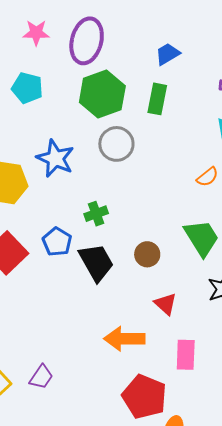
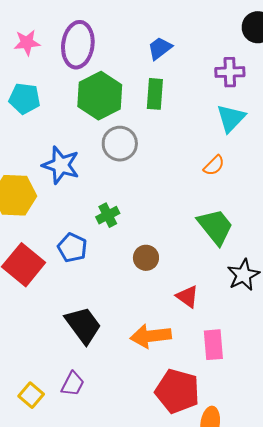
brown circle: (147, 254) -> (146, 258), moved
black trapezoid: (96, 262) -> (83, 325), moved

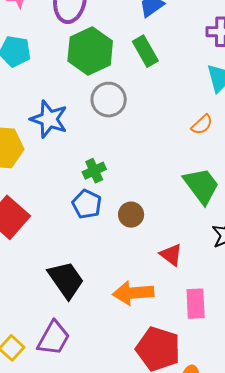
green rectangle: (155, 94) -> (145, 51), turned -36
blue pentagon: (72, 248) -> (87, 204), moved
purple trapezoid: (73, 384) -> (54, 338), size x1.4

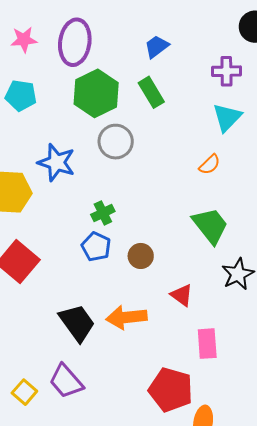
orange arrow: (133, 293) -> (126, 317), moved
purple trapezoid: (54, 338) -> (66, 381), turned 111

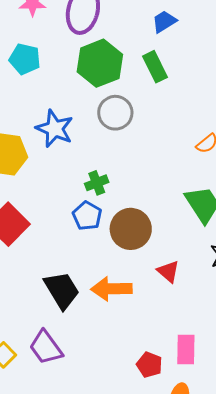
brown circle: (141, 256) -> (131, 229), size x1.6
pink rectangle: (207, 344) -> (186, 349), moved
red pentagon: (171, 390) -> (149, 365), size x0.6

